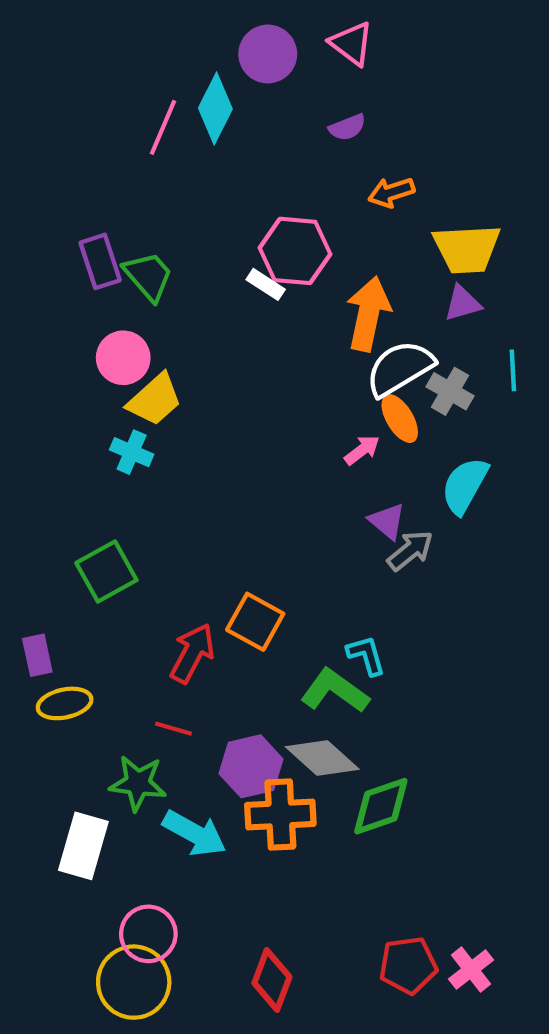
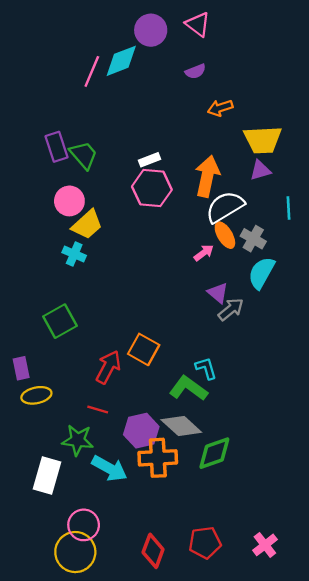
cyan diamond: (215, 108) -> (121, 61), turned 42
pink hexagon: (295, 251) -> (152, 188), moved
white rectangle: (266, 284) -> (150, 160), turned -54
gray cross: (450, 391) -> (253, 239), moved
red pentagon: (408, 965) -> (205, 543), moved

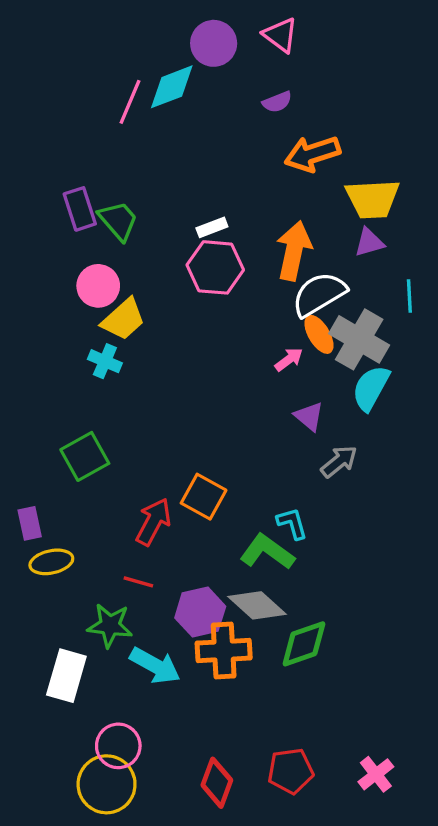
orange arrow: (220, 108) -> (312, 154), size x1.5
gray cross: (253, 239) -> (359, 339), size x1.6
gray arrow: (231, 309) -> (339, 462), moved

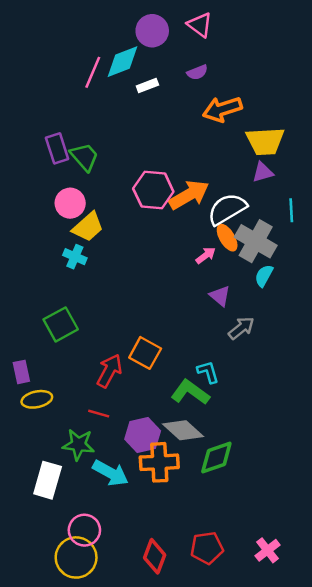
white rectangle: (212, 227) -> (147, 85), moved
orange arrow: (294, 251) -> (189, 195), moved, turned 48
cyan semicircle: (371, 388) -> (264, 276), size x0.7

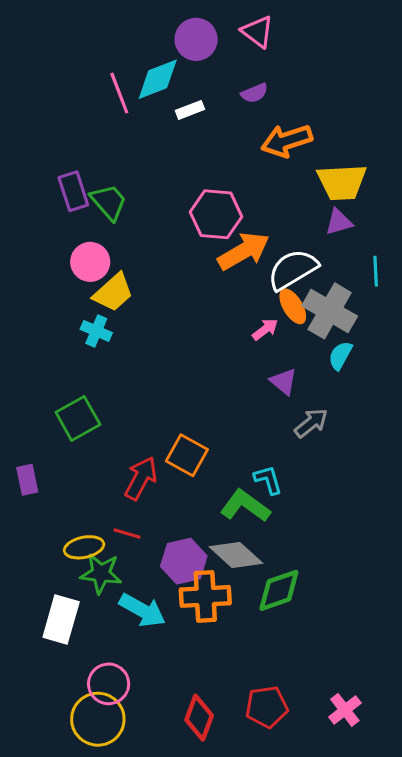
pink line: (93, 72) -> (119, 93), turned -44
pink hexagon: (153, 190) -> (216, 214), moved
yellow ellipse: (37, 399) -> (84, 547), moved

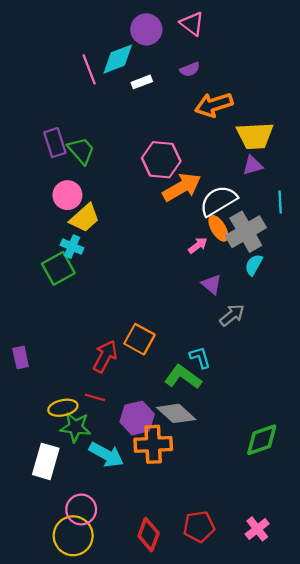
gray cross: (330, 311) -> (246, 232), turned 30
green square: (78, 418) -> (58, 268), moved
green diamond: (279, 590) -> (262, 440), moved

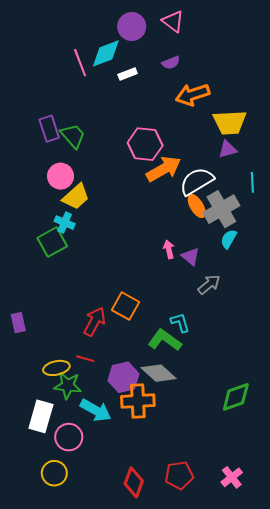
pink arrow: (198, 245) -> (169, 249), moved, turned -66
pink circle: (81, 509) -> (69, 437), moved
yellow circle: (73, 536) -> (54, 473), moved, size x0.7

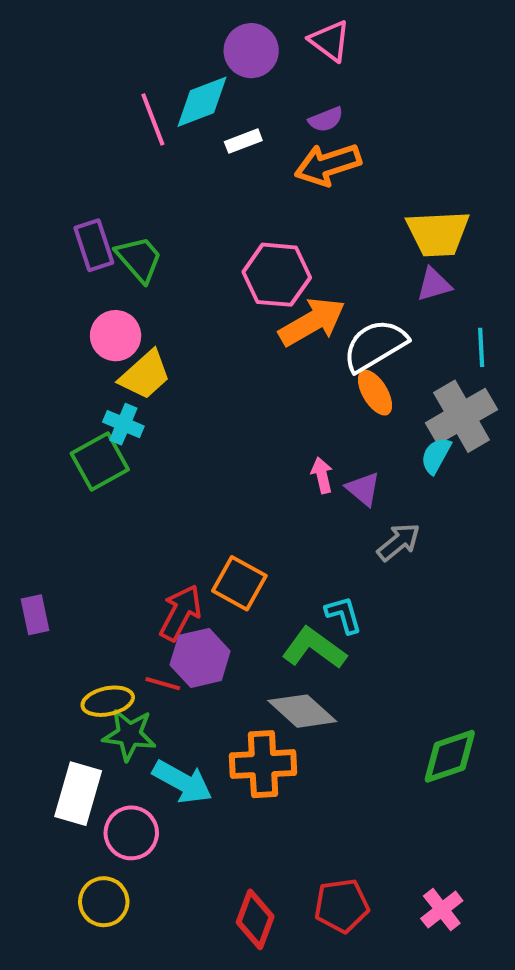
orange arrow: (193, 95) -> (328, 165), moved
gray cross: (221, 209) -> (461, 416), moved
purple hexagon: (123, 377) -> (200, 658), moved

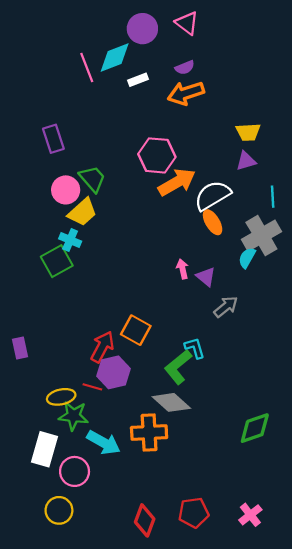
yellow trapezoid: (438, 233) -> (248, 132), size x0.7
green trapezoid: (139, 259) -> (92, 179), moved
green L-shape: (314, 648) -> (178, 367), turned -75

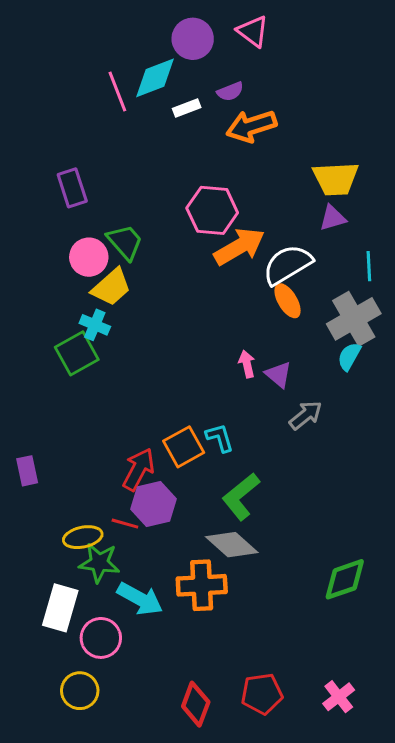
purple semicircle: (185, 68) -> (230, 91), moved
yellow trapezoid: (248, 132) -> (336, 179), size x1.4
cyan semicircle: (247, 258) -> (349, 356), moved
orange square: (136, 330) -> (184, 447), turned 32
cyan L-shape: (195, 348) -> (220, 438), moved

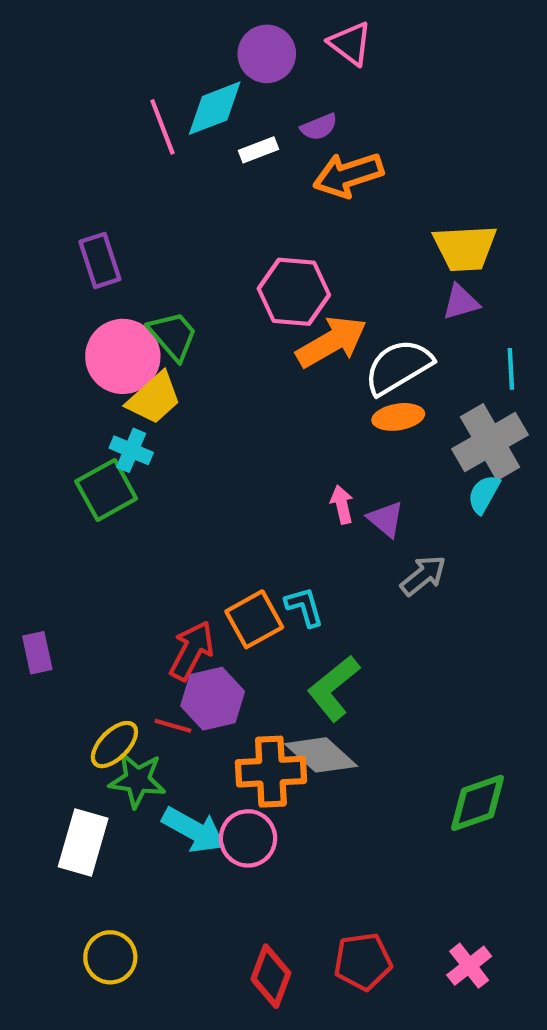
pink circle: (89, 257) -> (123, 356), size x1.4
orange ellipse: (287, 301) -> (398, 417), turned -68
yellow ellipse: (83, 537) -> (114, 745), turned -33
orange cross: (202, 585) -> (271, 772), moved
pink circle: (101, 638) -> (248, 838), moved

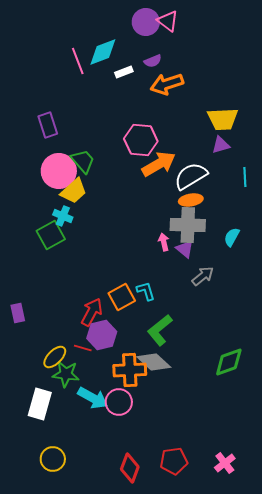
purple circle: (267, 54) -> (146, 22), moved
gray cross: (490, 442) -> (188, 225), moved, turned 32
green diamond: (478, 803) -> (229, 362), moved

